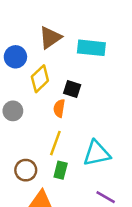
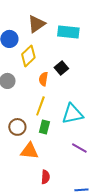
black square: (72, 89) -> (61, 68), moved, turned 32

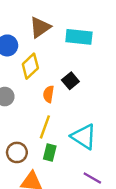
cyan triangle: (72, 114) -> (84, 137), turned 45

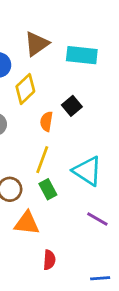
green rectangle: (50, 152) -> (48, 189), turned -42

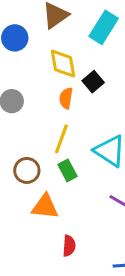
cyan rectangle: (82, 55) -> (104, 27), turned -64
yellow diamond: (25, 89) -> (63, 64), moved, turned -56

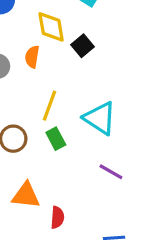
orange semicircle: (66, 98) -> (32, 57), moved
orange triangle: (45, 207) -> (26, 195), moved

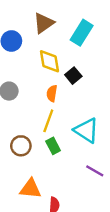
orange semicircle: (32, 57) -> (52, 93), moved

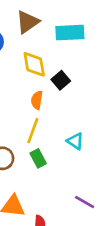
cyan rectangle: (82, 33) -> (70, 33), turned 55
cyan triangle: (86, 130) -> (75, 141), size x0.6
purple line: (95, 171) -> (85, 202), moved

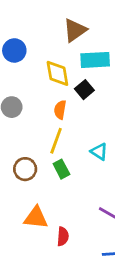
brown triangle: (28, 22) -> (75, 30), moved
cyan rectangle: (70, 33) -> (95, 60), moved

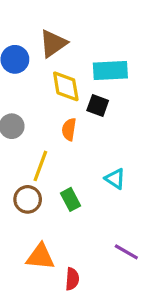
brown triangle: (75, 30) -> (53, 43), moved
black square: (84, 90) -> (98, 106), turned -30
yellow line: (56, 141) -> (40, 166), moved

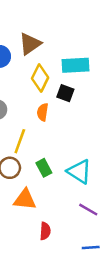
yellow diamond: (66, 86) -> (40, 78), turned 36
cyan triangle: (115, 179) -> (79, 172), moved, size x1.5
orange triangle: (40, 257) -> (25, 199), moved

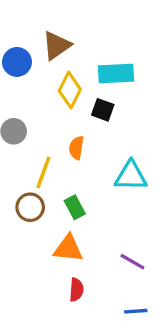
orange semicircle: (43, 112) -> (76, 148), moved
cyan triangle: (79, 172) -> (131, 176), moved, turned -32
orange triangle: (25, 199) -> (68, 248), moved

